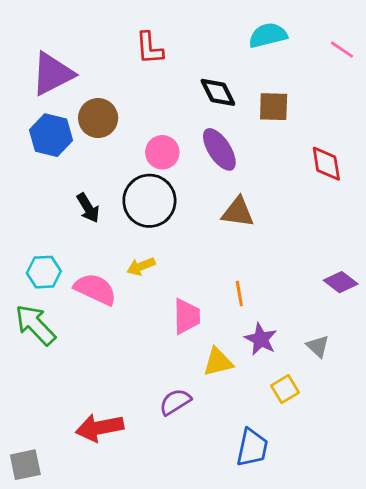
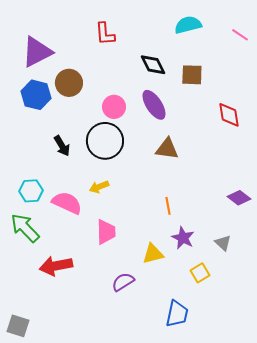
pink trapezoid: (187, 316) -> (106, 232), moved
red arrow: (100, 428) -> (56, 266), moved
gray square: (25, 465) -> (18, 326), turned 30

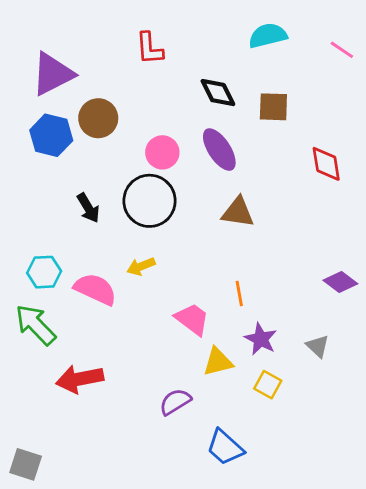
pink trapezoid: (106, 232) -> (192, 319), moved, turned -52
yellow square: (200, 273) -> (268, 385), moved, turned -30
blue trapezoid: (177, 314) -> (225, 447), moved, turned 120

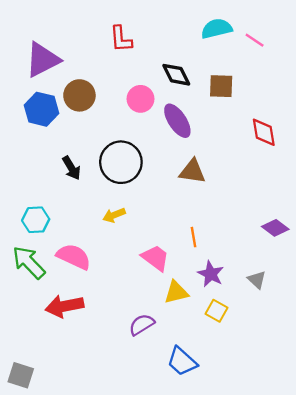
pink line: (342, 50) -> (255, 40), moved
pink circle: (162, 152) -> (141, 99), moved
pink semicircle: (95, 289) -> (74, 257), moved

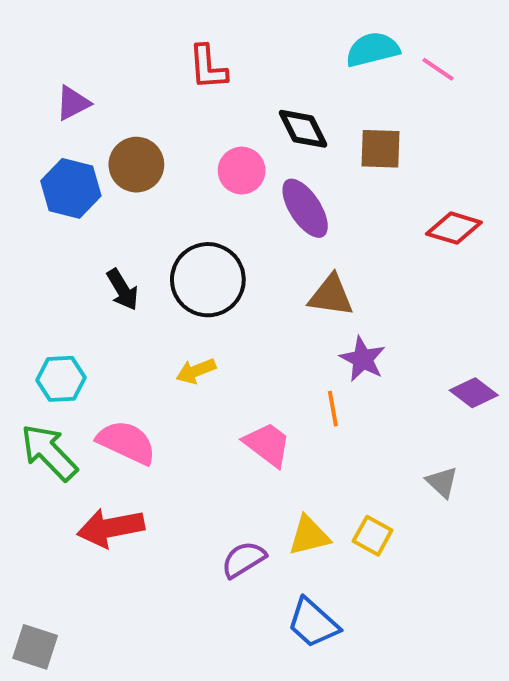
purple triangle: (43, 60) -> (73, 103), size x0.6
red diamond: (264, 132) -> (454, 228), turned -64
purple star: (211, 274) -> (363, 359), moved
yellow triangle: (176, 292) -> (309, 536), moved

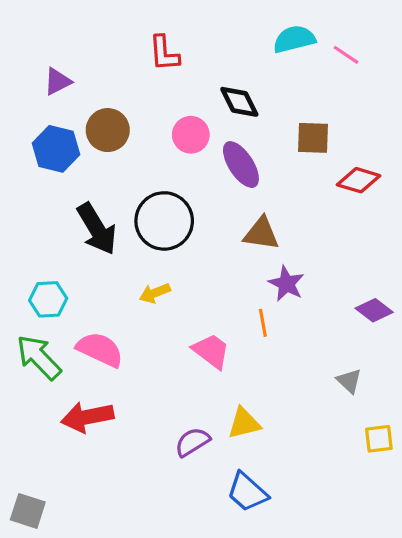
brown square: (380, 149) -> (313, 138), moved
black arrow: (123, 290) -> (97, 229), size x1.6
yellow square: (373, 536) -> (379, 439), moved, turned -36

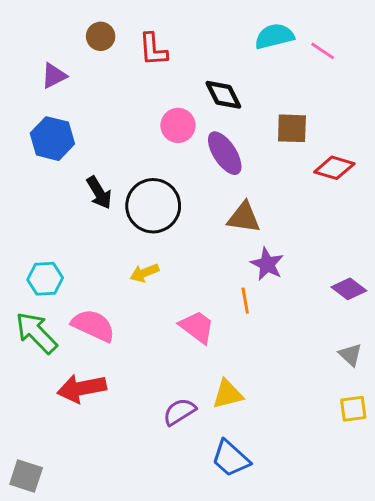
brown circle: (108, 130) -> (101, 36), moved, size x0.7
black arrow: (97, 229) -> (99, 193), moved, size x0.7
gray triangle: (349, 381) -> (350, 355), moved

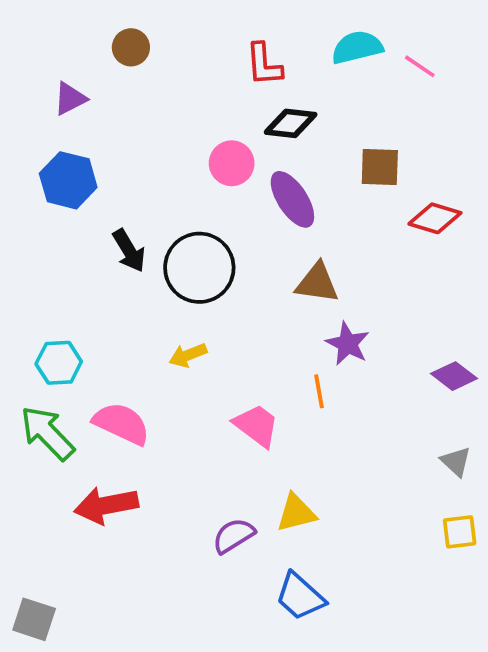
red L-shape: (153, 49) -> (264, 64), moved
black diamond: (223, 95) -> (291, 123), turned -57

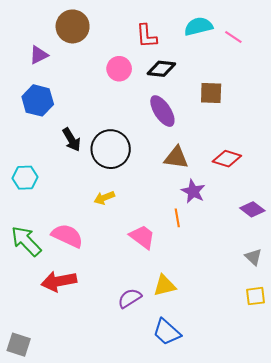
brown circle: (131, 47) -> (73, 26), size x1.6
pink circle: (232, 163) -> (119, 69), moved
red diamond: (435, 218) -> (227, 159), moved
cyan hexagon: (59, 363) -> (25, 178), moved

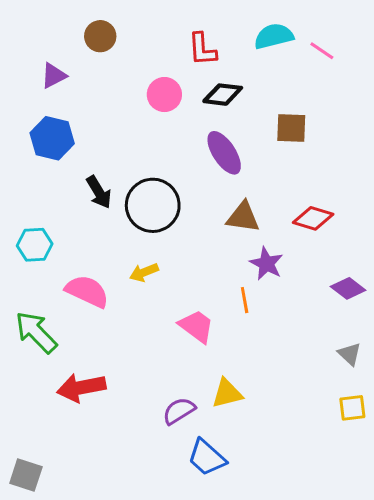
brown circle: (73, 26) -> (100, 36), size x0.7
pink semicircle: (67, 236) -> (87, 291), moved
blue trapezoid: (167, 332) -> (207, 458), moved

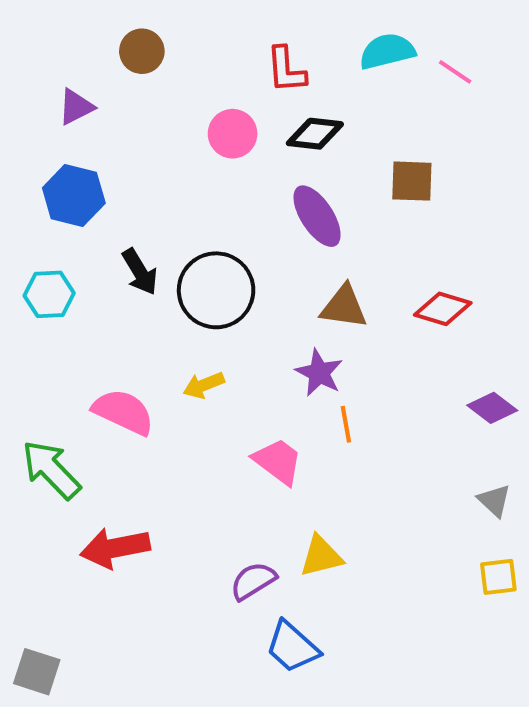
cyan hexagon: (35, 245) -> (49, 294), moved
purple star: (266, 264) -> (319, 373), moved

